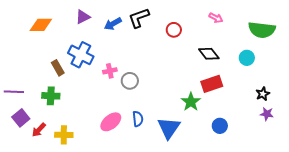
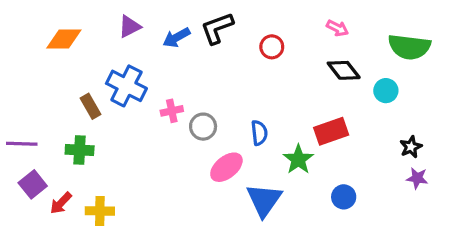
black diamond: (209, 54) -> (344, 70), moved
blue semicircle: (138, 119) -> (259, 133), moved
pink ellipse: (111, 122) -> (226, 167), moved

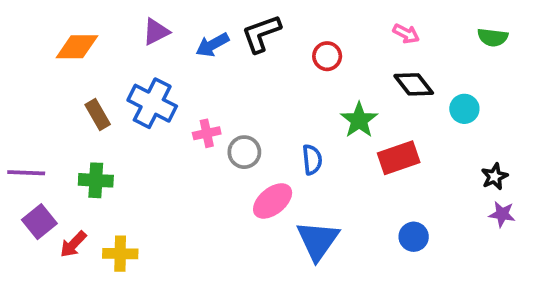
green semicircle: (409, 47) -> (493, 37), moved, size x0.6
brown rectangle: (91, 106) -> (98, 114), moved
green star: (298, 159) -> (359, 120), moved

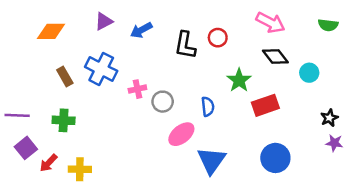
black L-shape: (261, 34) -> (185, 45), moved, turned -60
pink arrow: (406, 34) -> (270, 23), size x1.6
blue circle: (414, 237) -> (275, 158), size x1.5

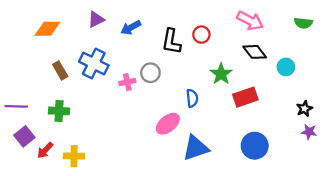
gray circle: (163, 102) -> (150, 73), moved
blue triangle: (211, 160) -> (196, 148), turned 36

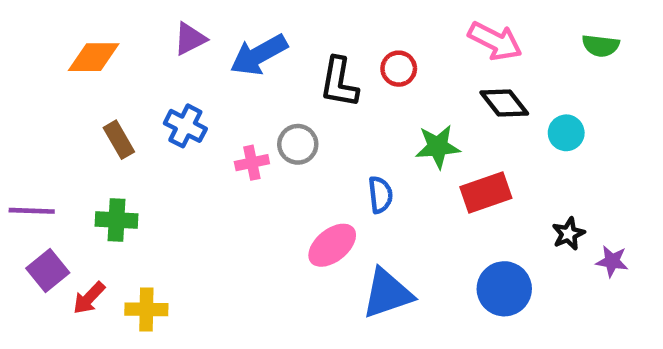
blue arrow: (131, 28) -> (259, 55), size x1.4
blue cross: (94, 63) -> (185, 126), size x0.7
green star: (221, 74) -> (438, 147), turned 30
black star: (304, 109) -> (568, 234), moved

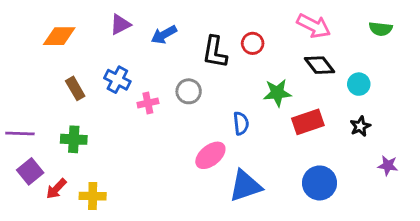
blue arrow: (259, 55) -> (164, 35), size x0.7
pink cross: (252, 163) -> (148, 103), moved
black star: (568, 234) -> (360, 126), moved

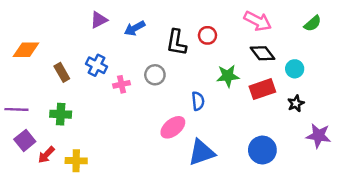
green semicircle: (381, 29) -> (313, 23), turned -48
orange diamond: (59, 36) -> (26, 50), moved
red rectangle: (308, 122) -> (262, 89), moved
purple star: (388, 166) -> (319, 136), size x1.5

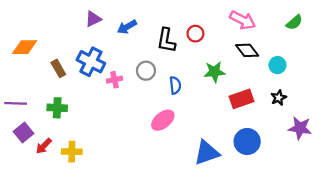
blue cross: (96, 65) -> (91, 62), size x1.4
red rectangle: (262, 89) -> (242, 99), moved
blue semicircle: (198, 101) -> (175, 85), moved
blue triangle: (202, 152) -> (207, 153), moved

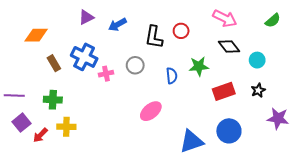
orange diamond: (25, 47) -> (36, 35), moved
blue semicircle: (175, 85) -> (172, 76), moved
yellow cross: (72, 152) -> (66, 127), moved

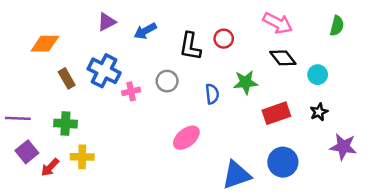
green semicircle: (273, 20) -> (337, 26), turned -35

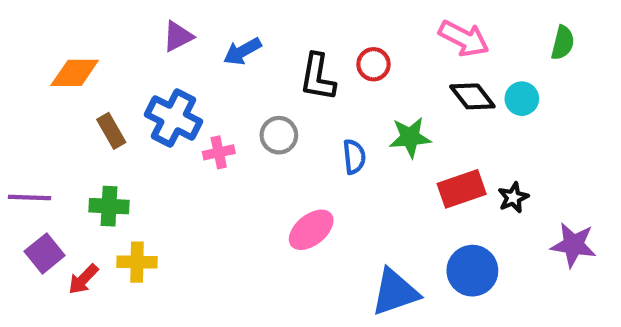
cyan circle: (318, 75) -> (522, 99), moved
black star: (319, 112) -> (513, 198), moved

